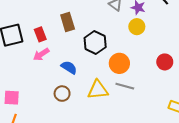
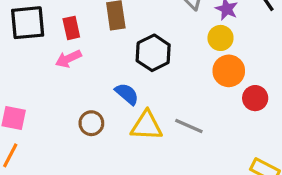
orange circle: (119, 63) -> (229, 71), moved
blue semicircle: (69, 67) -> (127, 94), moved

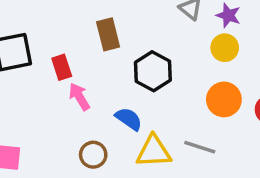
red rectangle: (71, 28) -> (62, 67), moved
pink arrow: (68, 59) -> (79, 97), moved, turned 90
orange circle: (229, 71) -> (224, 99), moved

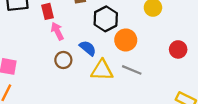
orange circle: (224, 99) -> (126, 40), moved
brown circle: (93, 155) -> (63, 60), moved

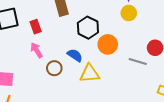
pink arrow: (57, 31) -> (37, 50), moved
gray line: (132, 70) -> (138, 61), moved

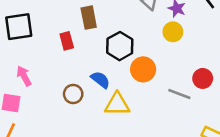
red rectangle: (36, 27) -> (67, 41), moved
pink arrow: (37, 50) -> (24, 76), moved

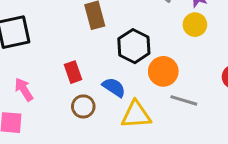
red rectangle: (67, 41) -> (73, 72), moved
gray line: (179, 94) -> (184, 100), moved

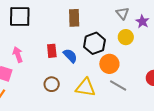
yellow circle: (195, 25) -> (126, 37), moved
blue semicircle: (114, 87) -> (70, 56), moved
brown circle: (83, 106) -> (52, 84), moved

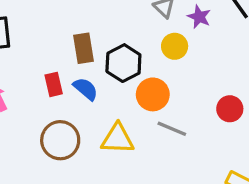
brown rectangle: (74, 18) -> (83, 48), moved
brown circle: (52, 84) -> (60, 140), size x1.5

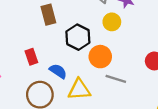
brown rectangle: (83, 48) -> (48, 15), moved
blue semicircle: (86, 89) -> (58, 71), moved

